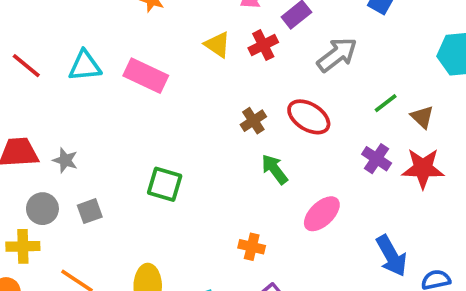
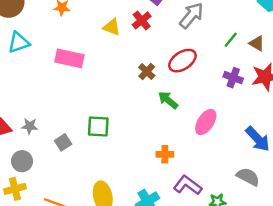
cyan triangle: (85, 66) -> (19, 43), moved
red ellipse: (309, 117) -> (182, 61), turned -52
gray square: (90, 211) -> (63, 142), moved

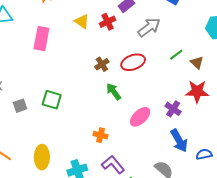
pink rectangle: (69, 58) -> (41, 39), turned 75
purple cross: (233, 78) -> (173, 109), moved

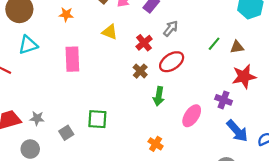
red cross: (108, 22) -> (144, 43), moved
gray arrow: (149, 27) -> (171, 28), moved, size x0.7
brown triangle: (197, 63) -> (237, 47), turned -40
green arrow: (114, 92) -> (159, 96), turned -120
orange cross: (101, 135) -> (156, 144), turned 32

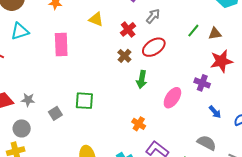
blue arrow: (237, 131) -> (215, 112), size x0.6

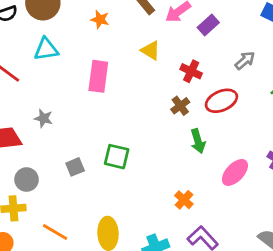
gray arrow: (153, 16) -> (245, 60), moved
red cross: (128, 29) -> (191, 71), turned -35
green arrow: (142, 79) -> (198, 141), turned -36
gray star: (28, 100) -> (43, 118), moved

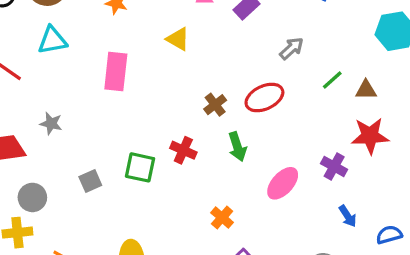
red cross: (191, 71) -> (183, 150), moved

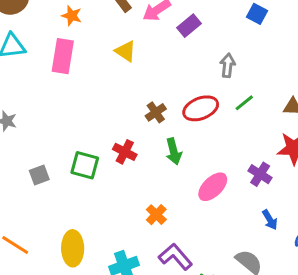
gray arrow: (292, 48) -> (228, 65), turned -45
pink rectangle: (116, 72) -> (63, 56), moved
green line: (332, 80) -> (244, 103), moved

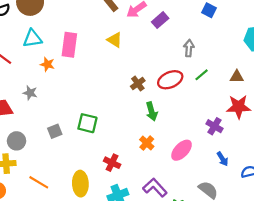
orange star: (72, 16) -> (47, 64), moved
red cross: (125, 152) -> (112, 163), moved
pink ellipse: (213, 187) -> (182, 150), moved
orange cross: (156, 215) -> (147, 143), moved

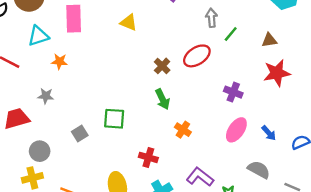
pink rectangle: (69, 45) -> (74, 19), moved
green line: (202, 75) -> (231, 34), moved
green arrow: (152, 111) -> (162, 99), moved
purple cross: (215, 126) -> (233, 92), moved
pink ellipse: (182, 150) -> (236, 130), moved

